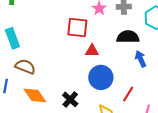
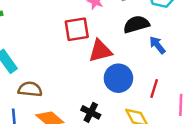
red triangle: (92, 51) -> (100, 51), size x1.5

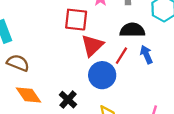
red triangle: (100, 51) -> (92, 45), turned -45
red line: (154, 88) -> (121, 56), moved

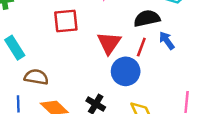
red square: (76, 20) -> (66, 21), moved

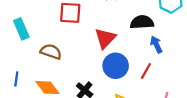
red line: (141, 47) -> (146, 71), moved
brown semicircle: (36, 77) -> (51, 52), moved

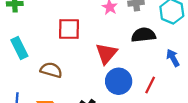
blue arrow: (156, 45) -> (173, 58), moved

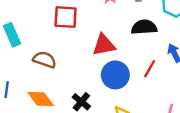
red triangle: (106, 53) -> (104, 45), turned 35
red line: (150, 85) -> (150, 69), moved

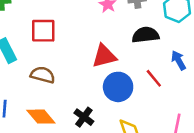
red square: (66, 17) -> (43, 31), moved
red line: (150, 69) -> (154, 78), turned -66

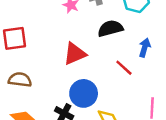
blue arrow: (179, 60) -> (145, 48), turned 54
blue circle: (118, 87) -> (84, 93), moved

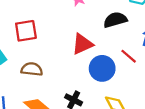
blue circle: (84, 93) -> (102, 68), moved

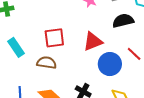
red square: (26, 31) -> (54, 38), moved

